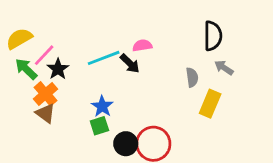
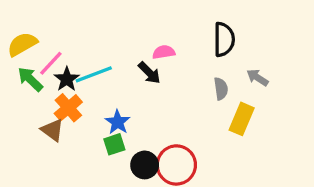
black semicircle: (213, 36) -> (224, 39), moved
cyan line: (104, 58) -> (94, 74), moved
orange cross: (45, 94) -> (68, 108), moved

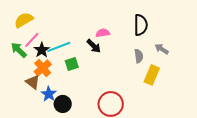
yellow semicircle: (22, 44) -> (24, 20), moved
blue star: (118, 122) -> (49, 94), moved
green square: (114, 144) -> (72, 64), moved
black circle: (145, 165) -> (63, 104), moved

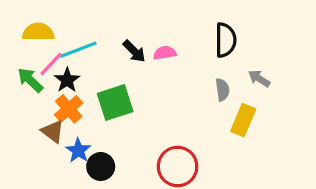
yellow semicircle: (24, 20) -> (38, 32), turned 30
black arrow: (94, 46) -> (134, 51), moved
cyan line: (59, 47) -> (78, 50), moved
green square: (72, 64) -> (115, 102), size x1.6

